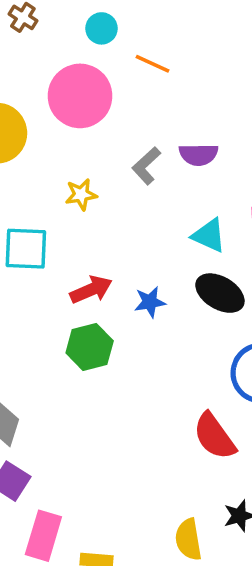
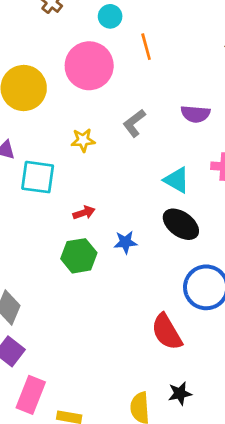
orange line: (153, 64) -> (146, 47), turned 45
purple semicircle: (199, 155) -> (195, 114), moved
red arrow: (91, 290) -> (84, 213), size x0.7
blue star: (150, 302) -> (125, 242), moved

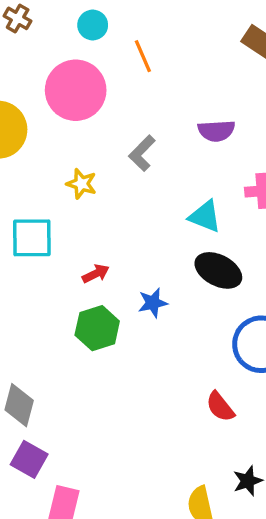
yellow star: (83, 140) -> (81, 184), turned 30
red semicircle: (167, 332) -> (220, 407), size x0.7

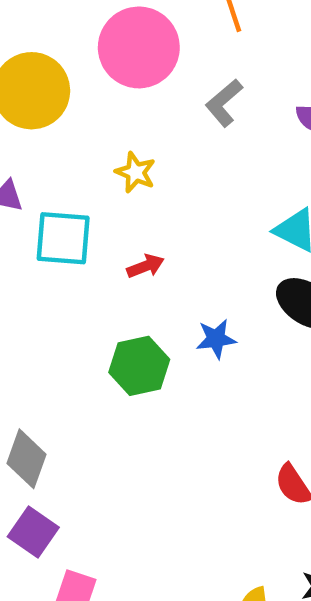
gray L-shape: (142, 153) -> (224, 103), moved
red arrow: (96, 274) -> (146, 266), moved

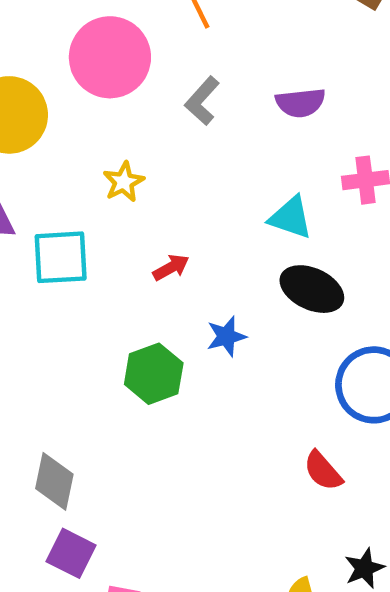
yellow star: (136, 172) -> (124, 182), turned 30
red arrow: (146, 266) -> (171, 267), moved

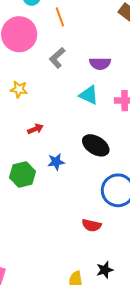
yellow star: (124, 182) -> (19, 89), turned 30
cyan triangle: (291, 218) -> (89, 95), moved
red semicircle: (323, 471) -> (92, 225), turned -42

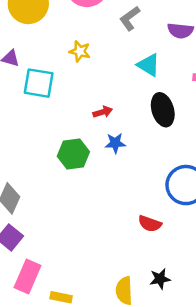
cyan triangle: (89, 95) -> (149, 65), moved
red arrow: (35, 129) -> (103, 112), moved
black ellipse: (96, 145) -> (163, 110), moved, turned 36

